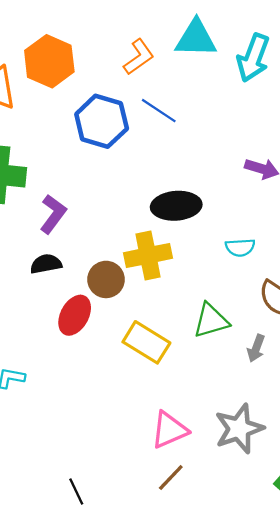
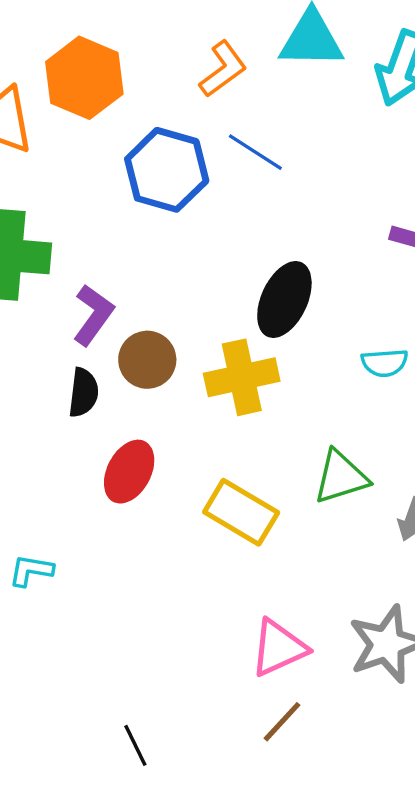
black ellipse: (176, 206) -> (284, 299), turned -60
black semicircle: (46, 264) -> (83, 393), turned 108
brown circle: (106, 279) -> (147, 360), moved

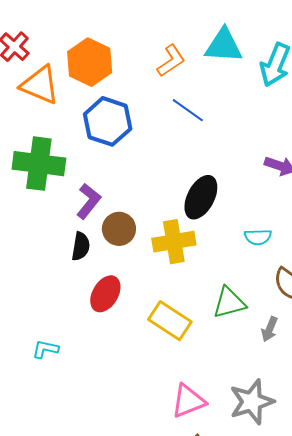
blue hexagon: (167, 170) -> (108, 121), moved

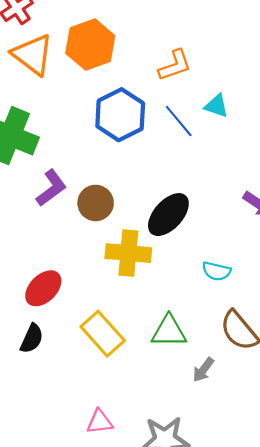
cyan triangle: (224, 46) -> (216, 106), moved, size x0.6
blue hexagon: (108, 121) -> (120, 115), moved
brown circle: (119, 229) -> (96, 203), moved
black semicircle: (81, 246) -> (32, 339), moved
pink triangle: (188, 401) -> (100, 422), size x0.7

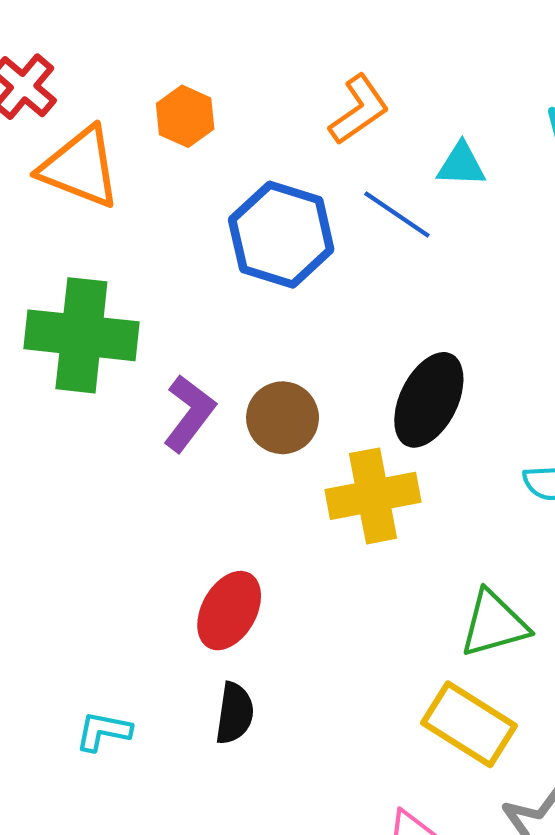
orange hexagon: (90, 45) -> (185, 116), size x0.6
yellow rectangle: (103, 334) -> (469, 724), moved

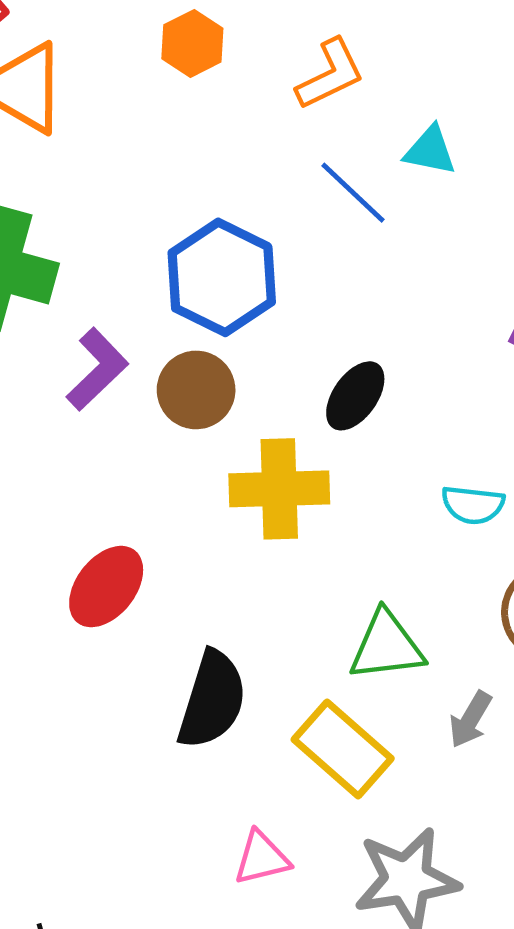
orange hexagon: (185, 116) -> (192, 43), moved
blue hexagon: (281, 235) -> (222, 277), moved
black ellipse: (429, 400) -> (355, 396), size x0.7
black semicircle: (235, 713) -> (212, 700), moved, size x1.5

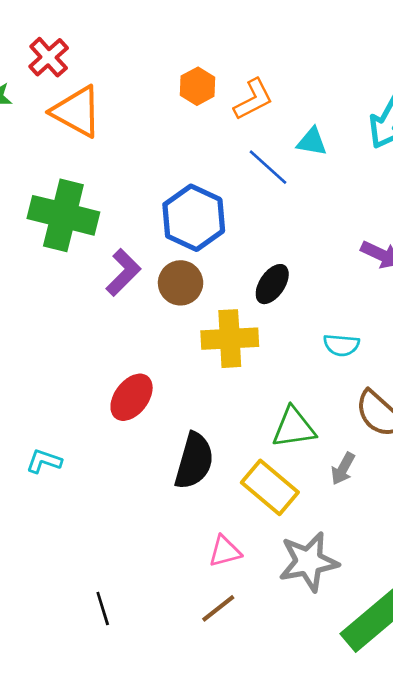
orange hexagon: (192, 43) -> (197, 86), moved

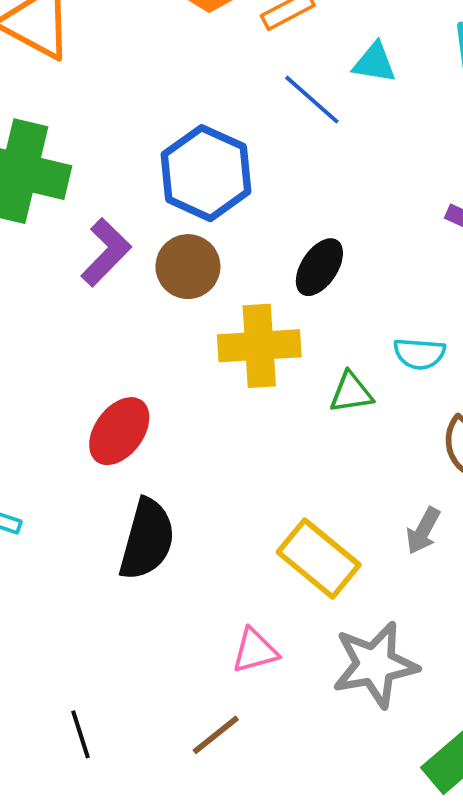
green triangle: (294, 428) -> (351, 392), moved, size x0.7
black semicircle: (194, 461) -> (147, 539), moved
brown line: (218, 608) -> (216, 735), moved

